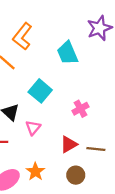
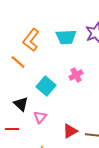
cyan trapezoid: (67, 53) -> (66, 37), moved, turned -70
pink cross: (80, 109) -> (76, 75), moved

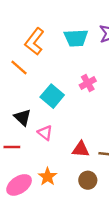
pink triangle: (40, 117) -> (45, 133), turned -32
red triangle: (70, 131) -> (81, 149), turned 35

